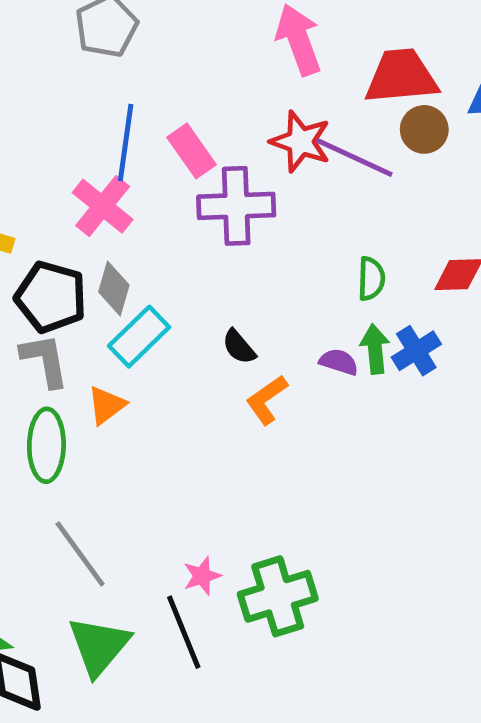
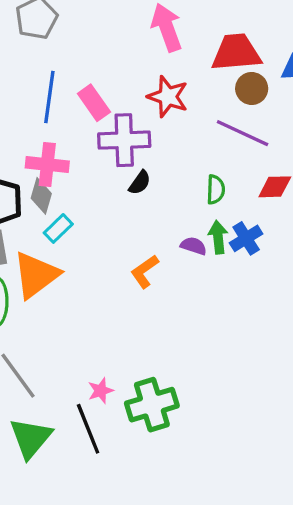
purple line: (354, 158) -> (243, 133), moved
pink cross: (103, 206) -> (47, 164), moved, turned -33
cyan rectangle: (139, 337) -> (58, 228), size x0.7
black semicircle: (239, 347) -> (140, 183), moved, turned -105
orange triangle: (106, 405) -> (36, 275), size x1.8

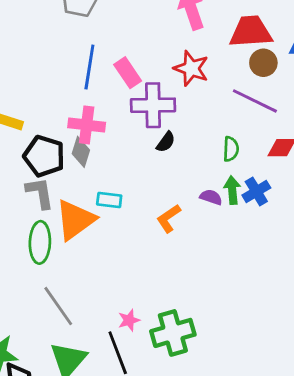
cyan rectangle: (58, 228) -> (109, 200), moved, turned 50

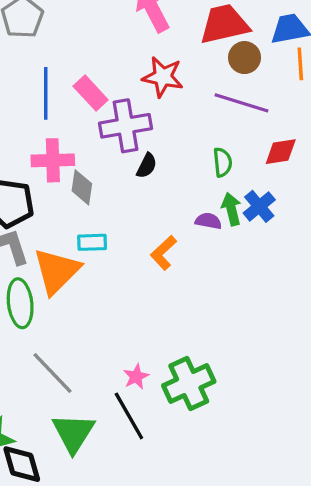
gray diamond: (81, 152) -> (82, 187), moved

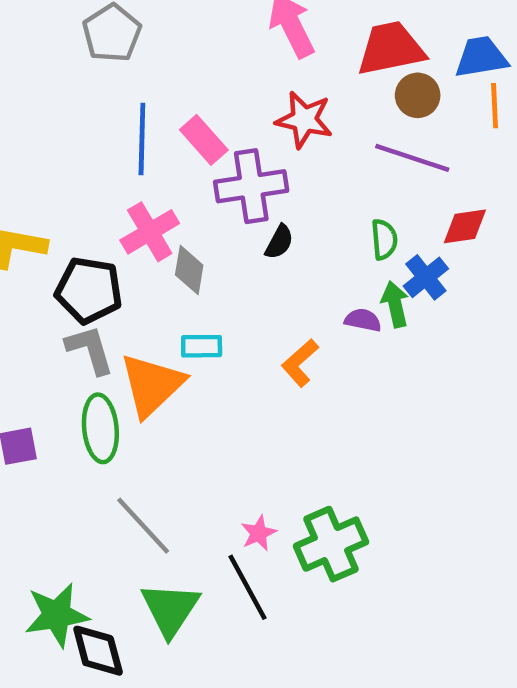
pink cross: (53, 160) -> (150, 232), turned -30
blue cross: (259, 206) -> (426, 277), moved

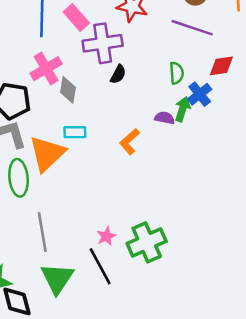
green arrow: (395, 304) -> (183, 109), turned 30
gray line: (143, 526) -> (42, 232), turned 33

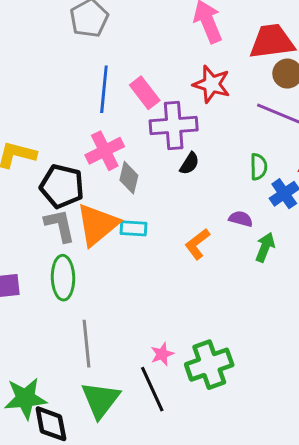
green arrow: (183, 109) -> (265, 247), moved
orange triangle: (47, 154) -> (97, 225), moved

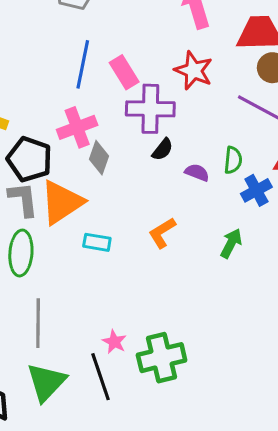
purple semicircle: (241, 219) -> (197, 172), moved
cyan rectangle: (133, 228) -> (97, 242), moved
pink star: (162, 354) -> (114, 342), turned -30

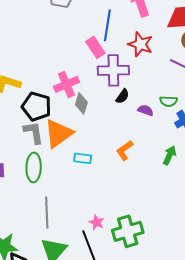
blue line: (83, 64) -> (107, 25), moved
green semicircle: (233, 160) -> (168, 101), turned 90

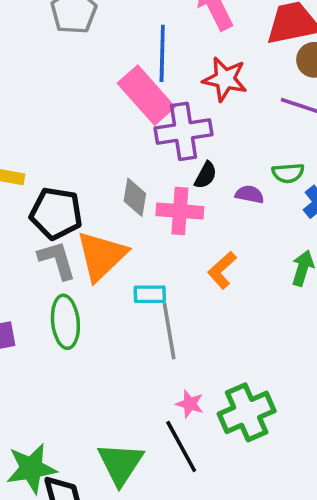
pink rectangle: (95, 47) -> (146, 95), size x1.5
pink cross: (66, 84) -> (180, 211), moved, turned 35
gray line: (47, 212) -> (169, 331), moved

